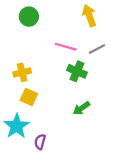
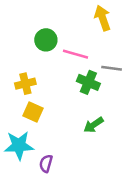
green circle: (29, 17) -> (46, 40), moved
gray line: (97, 49) -> (112, 68), moved, turned 36
cyan star: (17, 126) -> (19, 145), turned 30

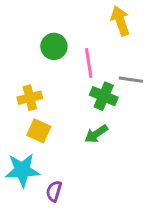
pink line: (76, 54) -> (89, 63), turned 65
green arrow: (94, 125) -> (96, 134), moved

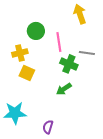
yellow cross: (30, 98) -> (20, 53), moved
yellow square: (39, 131) -> (27, 73), moved
purple semicircle: (54, 191) -> (48, 127), moved

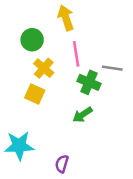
yellow arrow: (80, 14) -> (66, 18), moved
green circle: (36, 31) -> (32, 40), moved
yellow cross: (20, 53) -> (44, 68), moved, turned -35

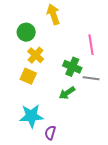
pink line: (76, 54) -> (91, 45), moved
gray line: (112, 68) -> (91, 78), moved
cyan star: (19, 146) -> (31, 116), moved

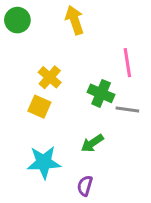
green circle: (26, 32) -> (17, 20), moved
green arrow: (67, 93) -> (92, 143), moved
purple semicircle: (50, 133) -> (85, 186), moved

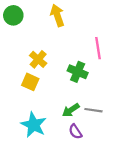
gray line: (127, 110) -> (93, 110), moved
cyan star: (44, 162) -> (34, 125), turned 30
purple semicircle: (85, 186) -> (75, 132), moved, turned -49

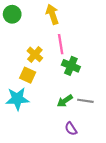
pink line: (98, 48) -> (61, 44), moved
cyan star: (34, 125) -> (17, 99), moved, turned -30
purple semicircle: (75, 132) -> (71, 129), moved

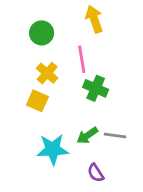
green circle: (12, 14) -> (42, 33), moved
yellow arrow: (52, 14) -> (94, 19), moved
cyan star: (17, 99) -> (53, 149), moved

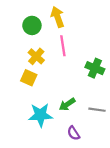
yellow arrow: (94, 19) -> (58, 17), moved
green cross: (96, 88) -> (95, 68), moved
gray line: (115, 135) -> (97, 110), moved

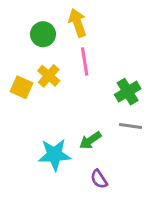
green cross: (95, 68) -> (128, 92), turned 36
yellow square: (29, 78) -> (22, 87), moved
gray line: (97, 110) -> (130, 126), moved

